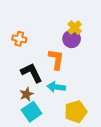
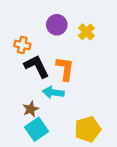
purple circle: (72, 39) -> (57, 25), moved
black L-shape: (32, 73) -> (37, 66), moved
cyan arrow: (56, 87) -> (53, 92), moved

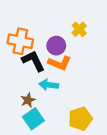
purple circle: (57, 25) -> (56, 46), moved
orange cross: (22, 45) -> (20, 41), size x1.6
orange L-shape: (65, 69) -> (60, 63), turned 105

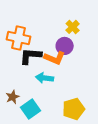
purple circle: (56, 46) -> (65, 46), moved
black L-shape: (33, 61) -> (31, 56), turned -60
brown star: (28, 100) -> (13, 97), moved

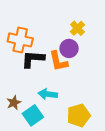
orange L-shape: (55, 58) -> (58, 61), turned 55
cyan arrow: (45, 78) -> (48, 94), moved

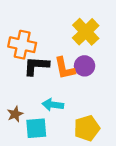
yellow cross: (77, 28) -> (86, 32), size x1.6
purple circle: (69, 48) -> (85, 66), moved
cyan square: (33, 115) -> (36, 128), turned 30

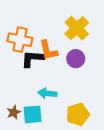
orange L-shape: (65, 68) -> (48, 50), moved
brown star: (15, 114) -> (14, 112), moved

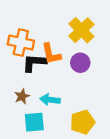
brown star: (14, 112) -> (22, 96), moved

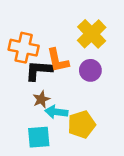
brown star: (22, 96) -> (41, 99), moved
yellow pentagon: (83, 122) -> (82, 125), moved

